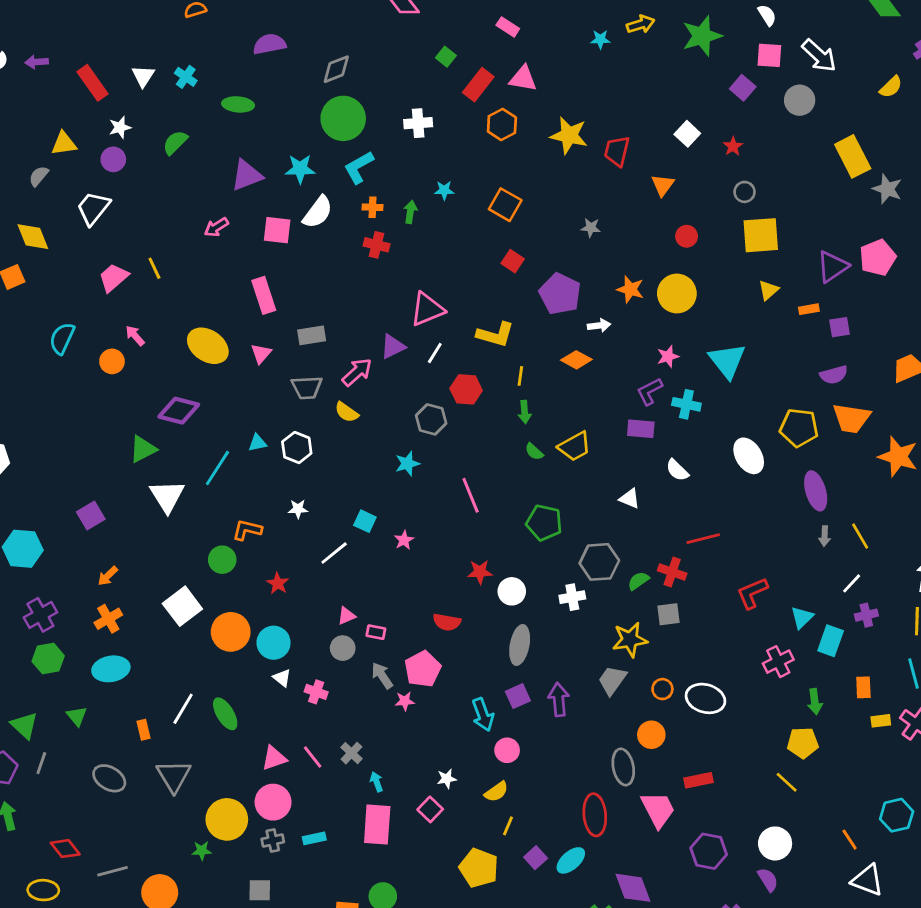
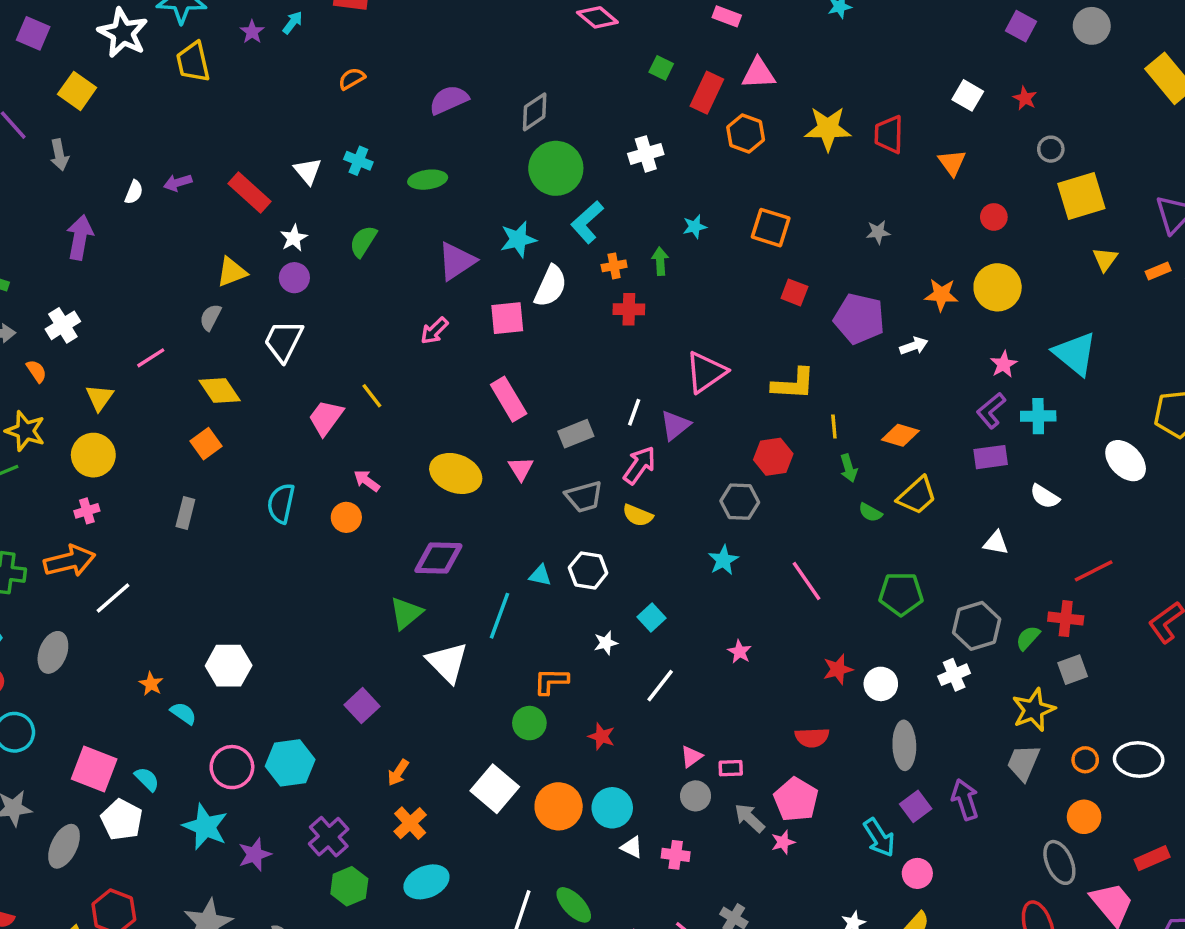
white line: (435, 353) -> (634, 412), moved
orange diamond: (576, 360) -> (900, 435), moved
cyan triangle: (257, 443) -> (540, 575), turned 36
cyan square: (365, 521) -> (652, 617), moved, turned 35

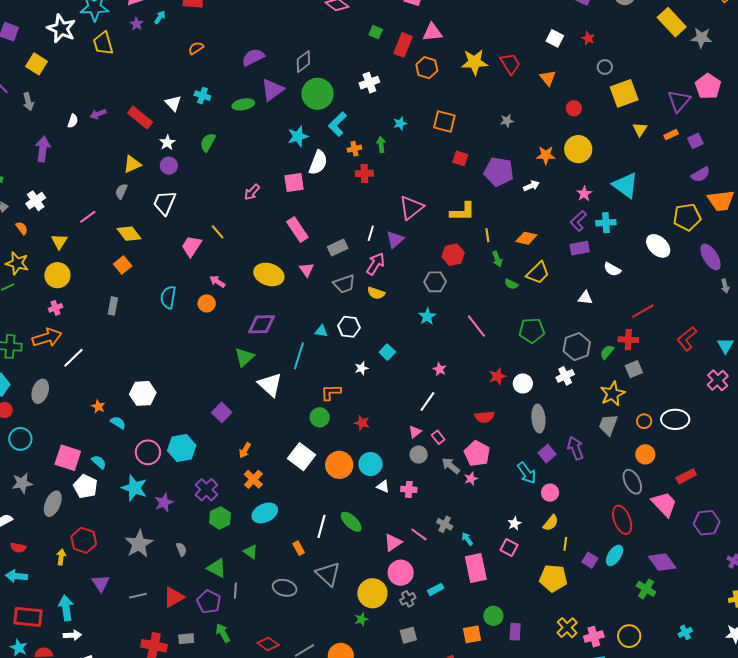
red trapezoid: (889, 134) -> (510, 64), turned 150
purple triangle: (457, 261) -> (272, 90), moved
white line: (660, 686) -> (427, 401), moved
pink rectangle: (731, 768) -> (438, 437), turned 56

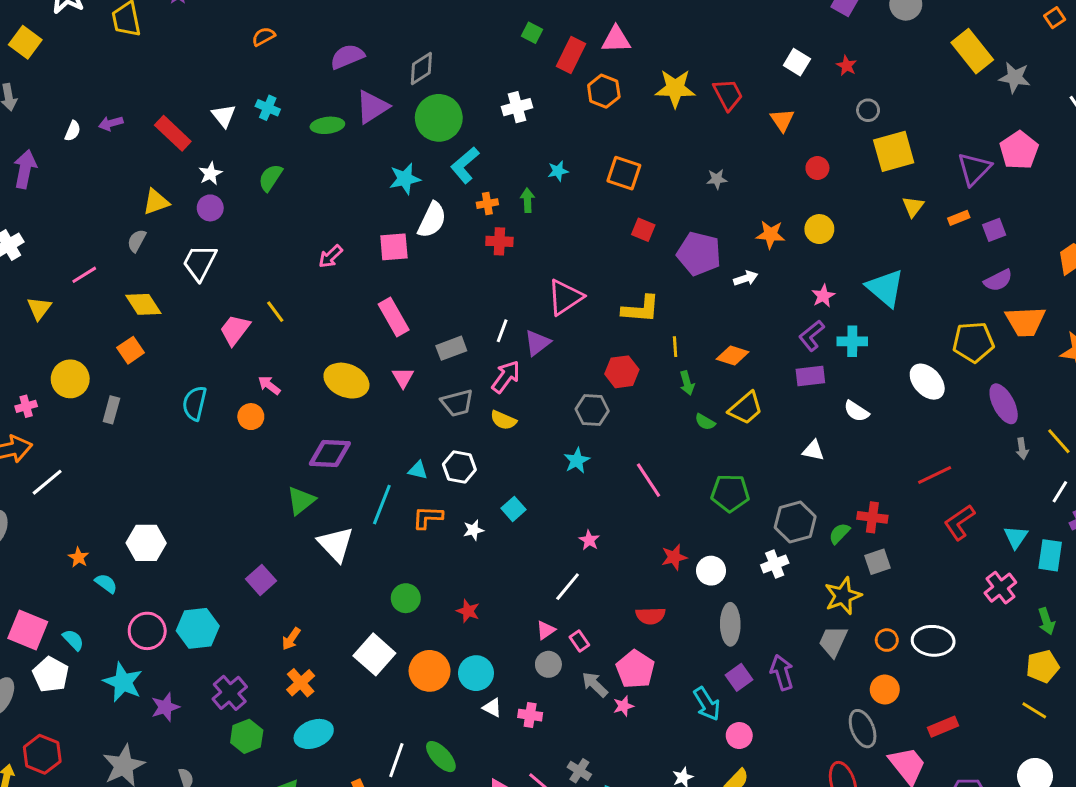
yellow circle: (578, 149) -> (819, 229), size x0.7
yellow circle: (57, 275) -> (70, 379), moved
red line: (643, 311) -> (935, 475), moved
orange L-shape: (331, 392) -> (428, 517), moved

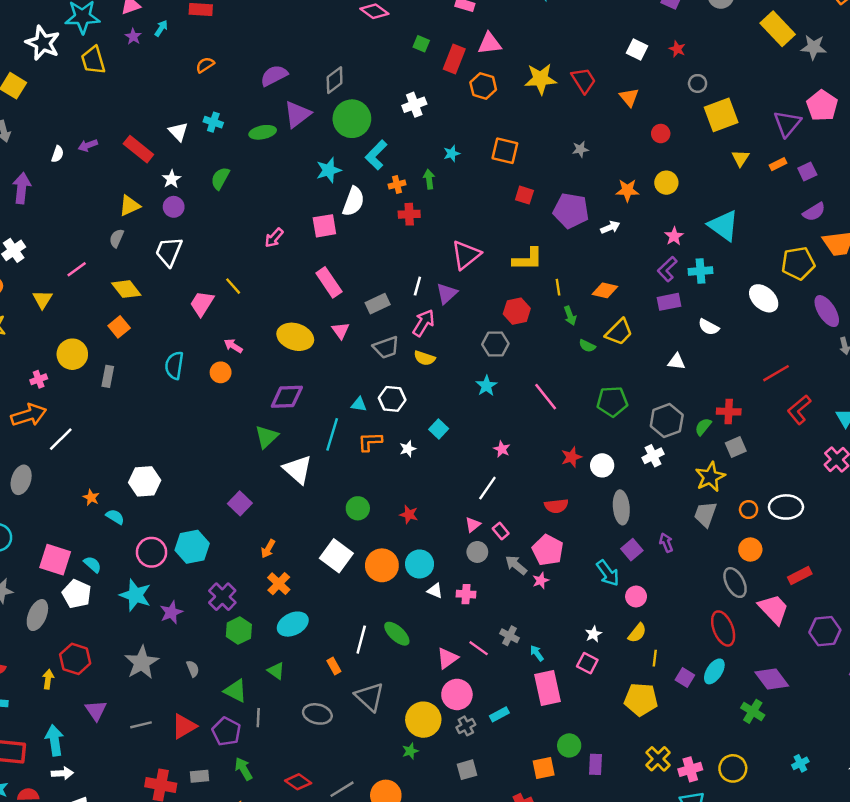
purple arrow: (782, 672) -> (666, 543), size x0.7

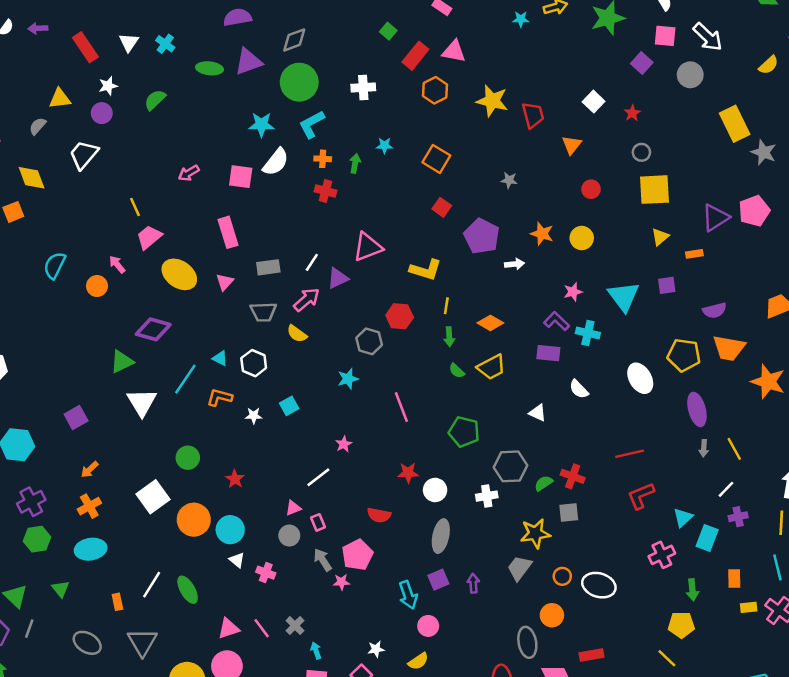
purple square: (807, 171) -> (667, 285), moved
purple L-shape: (667, 269) -> (557, 321), turned 70
pink trapezoid: (202, 303) -> (149, 237), moved

